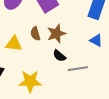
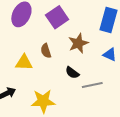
brown star: (56, 34) -> (78, 43), moved

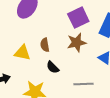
purple square: (57, 17) -> (78, 18), moved
black semicircle: (72, 73) -> (53, 67), moved

